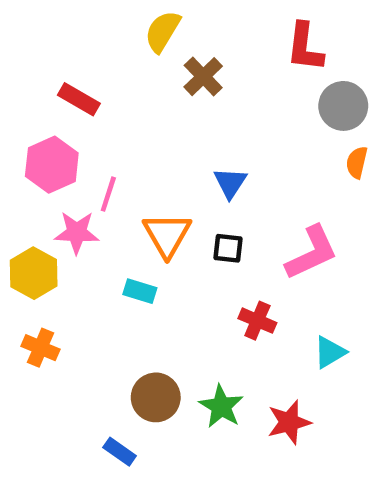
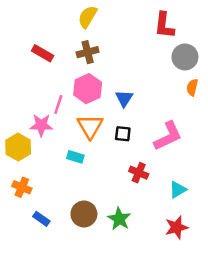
brown cross: (203, 77) -> (88, 52), moved, turned 30
pink hexagon: (52, 165) -> (88, 89), moved
red star: (289, 422) -> (176, 227), moved
blue rectangle: (120, 452) -> (41, 219), moved

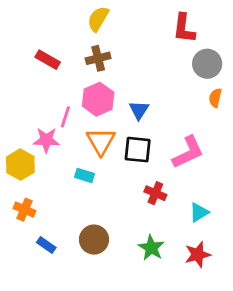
black square: (123, 134) -> (138, 150), size x1.5
green star: (119, 219) -> (151, 248), moved

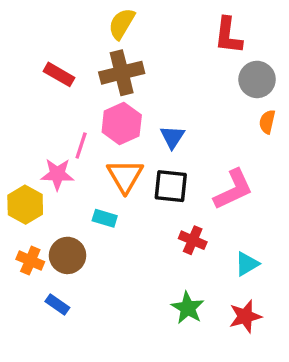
brown cross: (98, 58) -> (122, 73), size x1.4
brown circle: (94, 240) -> (68, 255), moved

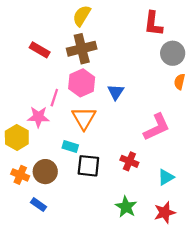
black square: (171, 186) -> (88, 166), moved

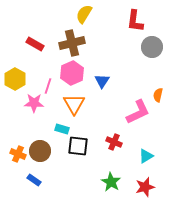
yellow semicircle: (82, 16) -> (84, 14), moved
orange semicircle: (179, 82) -> (158, 95), moved
yellow hexagon: (17, 137) -> (15, 79), moved

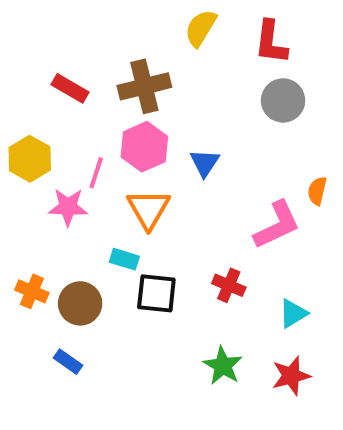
yellow semicircle: (84, 14) -> (201, 28), moved
gray circle: (152, 47) -> (283, 100), moved
orange cross: (18, 154) -> (32, 291), moved

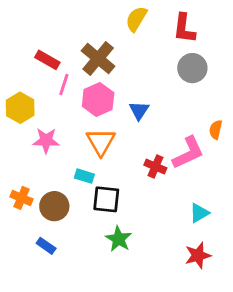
brown cross: (144, 86) -> (98, 59), turned -36
pink line: (96, 173) -> (64, 84), moved
red cross: (229, 285) -> (155, 167), moved
green star: (223, 366) -> (119, 239), moved

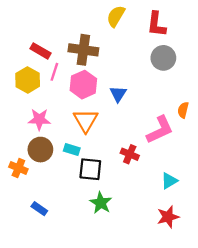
brown cross: (98, 59) -> (83, 50), turned -32
yellow hexagon: (20, 108) -> (28, 80), moved
red cross: (155, 167) -> (130, 154), moved
brown circle: (54, 206) -> (40, 150), moved

